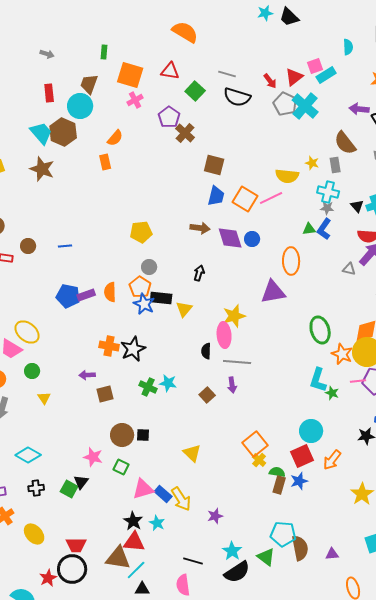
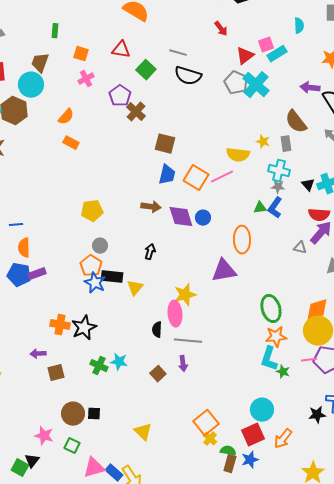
orange square: (130, 75) -> (81, 54), size x0.6
red arrow: (270, 81) -> (221, 29), moved
orange rectangle: (105, 162) -> (71, 143), moved, turned -49
orange semicircle: (110, 292) -> (24, 248), moved
orange star: (342, 354) -> (276, 337), moved, turned -30

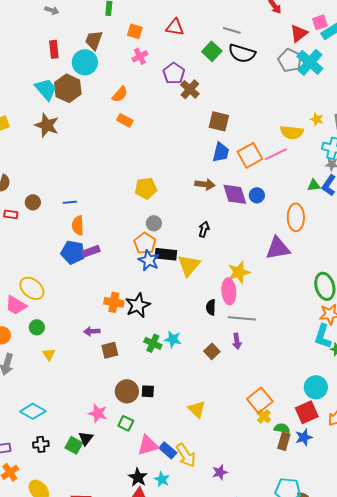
green square: (146, 70) -> (212, 51), moved
orange square: (196, 178) -> (250, 155), turned 30
yellow triangle: (135, 288) -> (189, 265), size x1.4

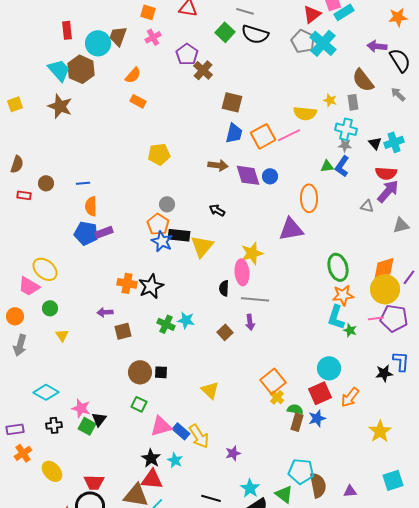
brown trapezoid: (94, 40) -> (118, 36), moved
yellow pentagon: (146, 188) -> (159, 154), moved
black arrow: (204, 229) -> (217, 210), turned -77
pink star: (98, 413) -> (81, 408), moved

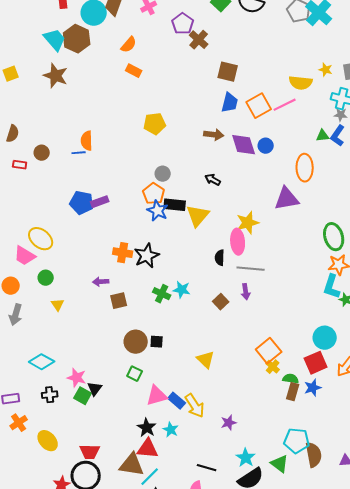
orange semicircle: (91, 206) -> (87, 141), moved

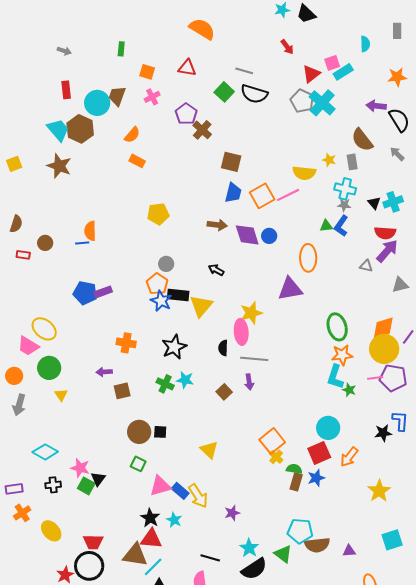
black star: (147, 256) -> (174, 347), moved
green circle: (46, 278) -> (49, 368), size x1.5
brown semicircle: (314, 455) -> (317, 545), turned 95

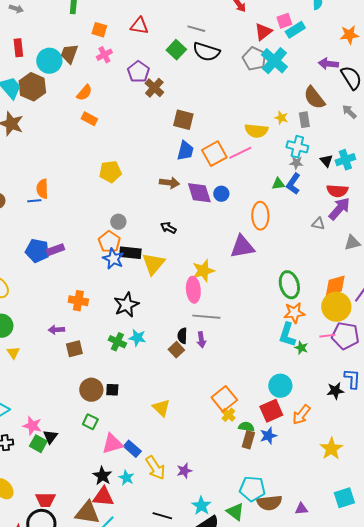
black semicircle: (223, 348) -> (182, 336), moved
yellow arrow: (198, 496) -> (155, 468), moved

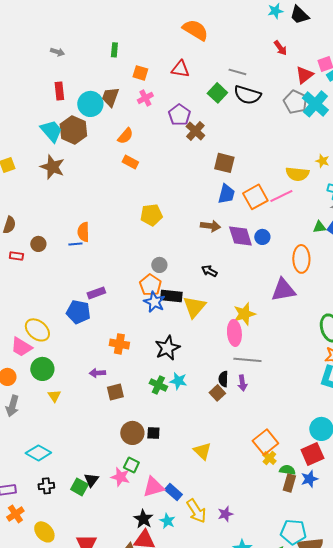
blue pentagon: (37, 251) -> (78, 312), moved
pink star: (32, 426) -> (120, 477), moved

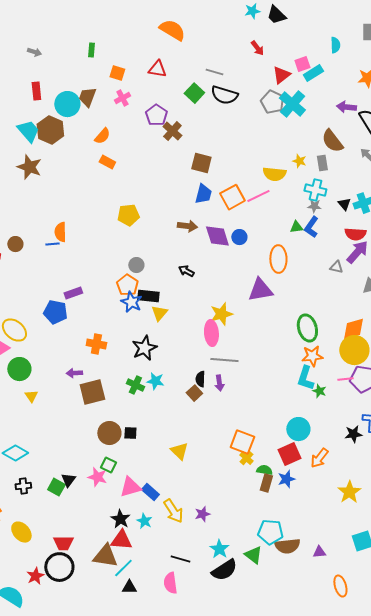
yellow triangle: (194, 307) -> (159, 313), moved, size x0.7
brown square: (115, 392) -> (92, 392), size x1.5
orange square: (265, 442) -> (242, 442), turned -30

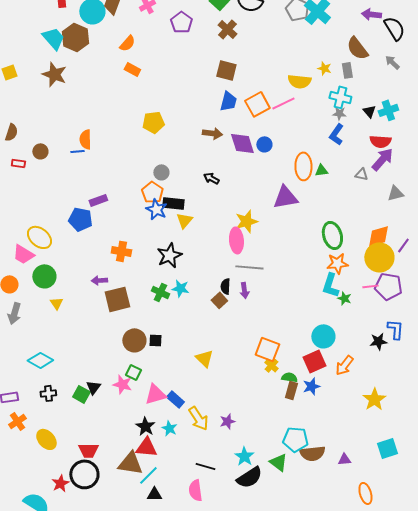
brown cross: (172, 131) -> (227, 29), moved
green triangle: (296, 227) -> (321, 170), moved

